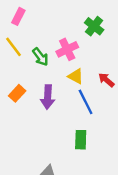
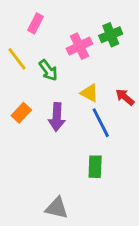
pink rectangle: (18, 16) -> (35, 23), moved
green cross: (94, 26) -> (111, 35), turned 30
pink cross: (67, 49) -> (79, 46), moved

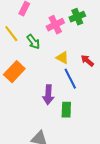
orange rectangle: (21, 113) -> (14, 72), size x1.5
purple arrow: (57, 117) -> (48, 95), moved

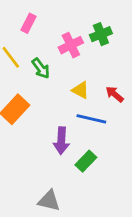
blue line: (70, 79) -> (91, 119), turned -50
green rectangle: (66, 110) -> (86, 161), turned 42

